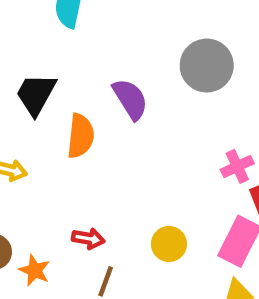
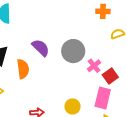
gray circle: (207, 66) -> (73, 51), moved

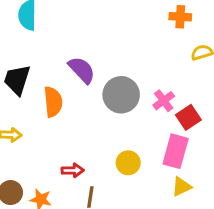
gray circle: (73, 51) -> (121, 95), moved

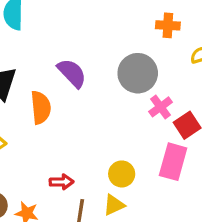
orange cross: (180, 17) -> (168, 25), moved
gray circle: (121, 95) -> (138, 73), moved
yellow triangle: (182, 187) -> (114, 205), moved

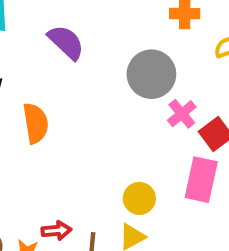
purple semicircle: (72, 73) -> (66, 42), moved
red arrow: (62, 182) -> (57, 231), moved

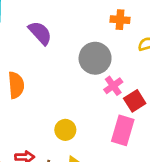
yellow circle: (139, 198) -> (65, 130), moved

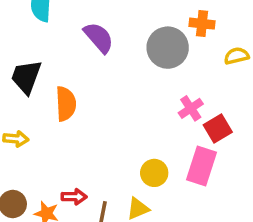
gray circle: (95, 58) -> (168, 48), moved
yellow circle: (65, 130) -> (154, 173), moved

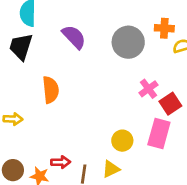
orange cross: (202, 24) -> (164, 28), moved
black trapezoid: (26, 77) -> (21, 47), moved

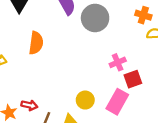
gray circle: (128, 42) -> (95, 18), moved

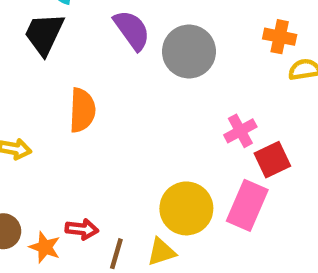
yellow circle: (85, 100) -> (186, 208), size x1.5

